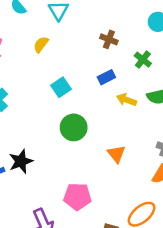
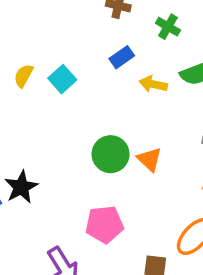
yellow semicircle: (41, 44) -> (24, 76), moved
green circle: (74, 127) -> (111, 154), moved

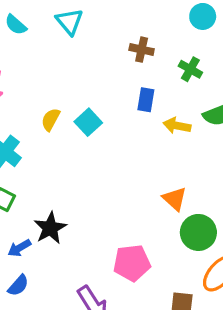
blue rectangle: (122, 57) -> (146, 100), turned -45
green circle: (111, 154) -> (198, 232), moved

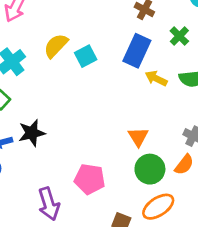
blue rectangle: (146, 100) -> (137, 51), size x1.6
yellow semicircle: (51, 119) -> (56, 46), size x1.4

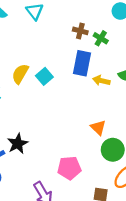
green cross: (179, 36) -> (101, 38), moved

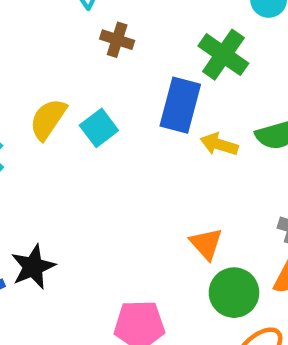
brown cross: (80, 31) -> (117, 40), moved
green cross: (101, 38) -> (223, 55), size x1.5

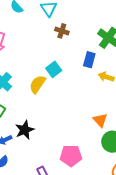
blue rectangle: (180, 105) -> (89, 60), size x0.7
yellow semicircle: (48, 119) -> (37, 84), moved

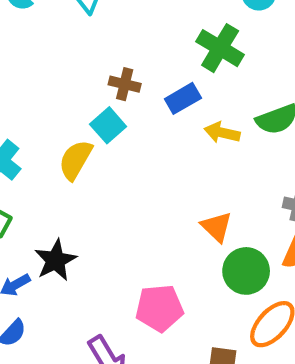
brown cross: (62, 31) -> (125, 84), moved
blue rectangle: (89, 60) -> (183, 98), turned 49

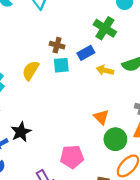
cyan square: (108, 125) -> (61, 65), moved, turned 35
yellow semicircle: (75, 160) -> (31, 71), moved

